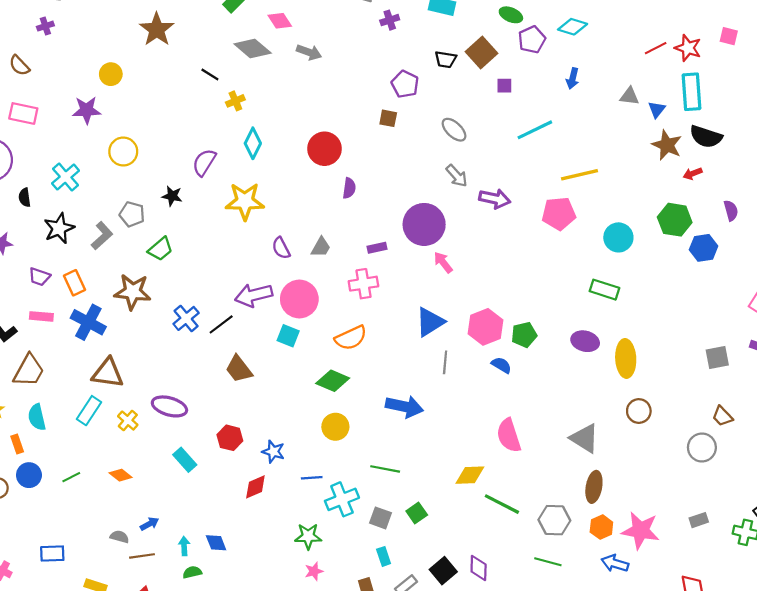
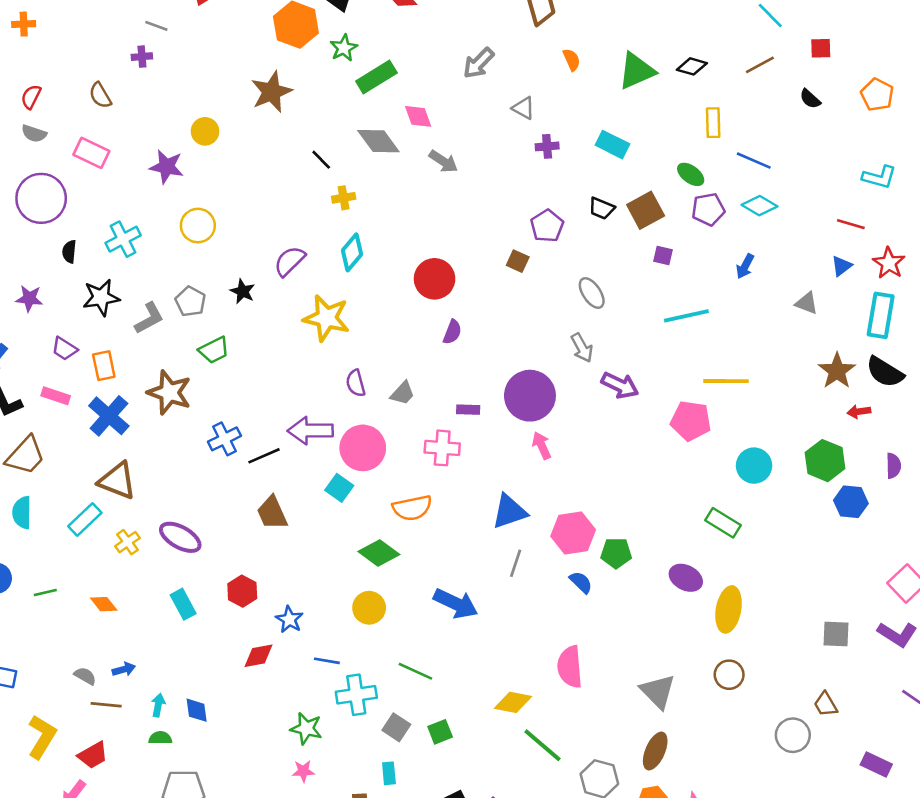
red line: (656, 48) -> (851, 224), moved, turned 30
blue triangle: (657, 109) -> (842, 266), moved

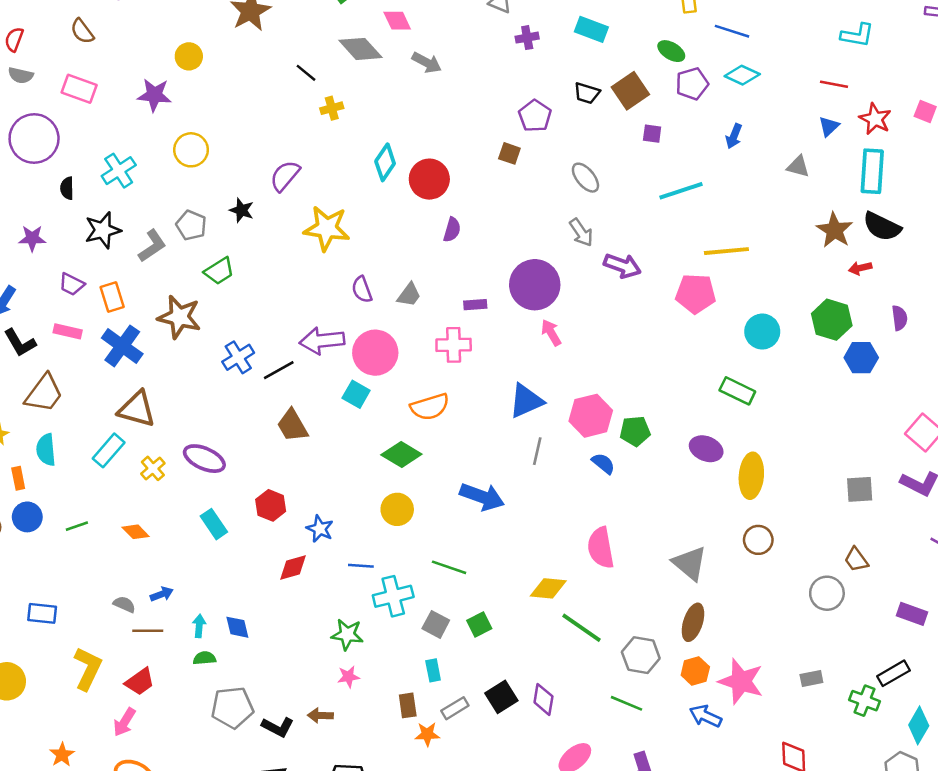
cyan diamond: (352, 252) -> (385, 162), moved

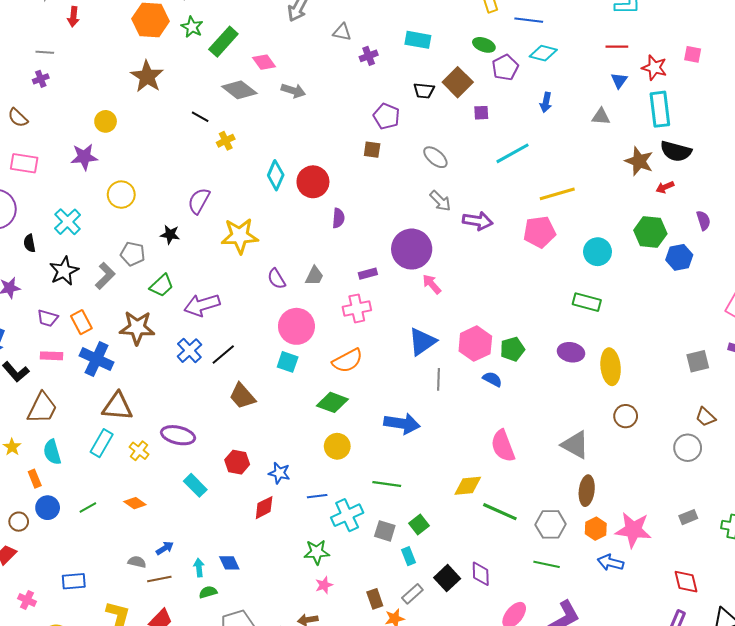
purple arrow: (322, 341) -> (202, 305), moved
cyan rectangle: (433, 670) -> (409, 556), moved

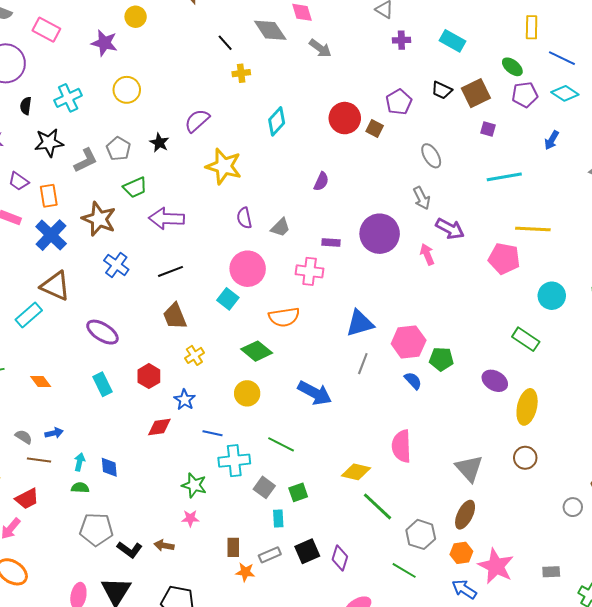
red circle: (313, 182) -> (345, 118), moved
pink arrow: (432, 284) -> (427, 254), moved
blue cross: (189, 351) -> (116, 265), moved, turned -30
gray circle: (688, 448) -> (573, 507), size x0.7
yellow cross: (139, 451) -> (194, 355), moved

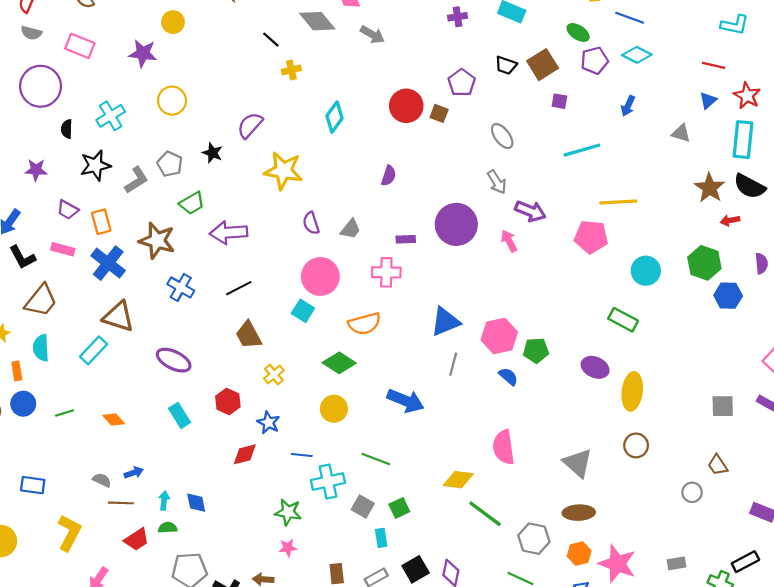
red trapezoid: (27, 499) -> (137, 540), moved
brown ellipse: (465, 515) -> (579, 513), turned 68

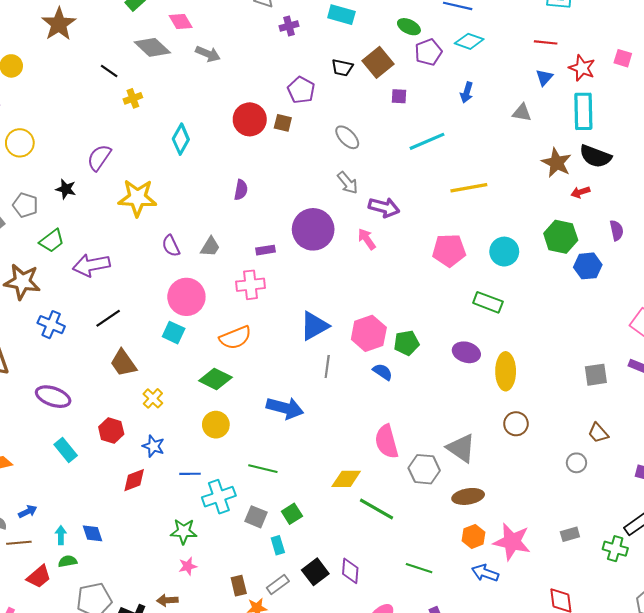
pink pentagon: (591, 237) -> (449, 250), moved
gray hexagon: (534, 539) -> (424, 469), moved

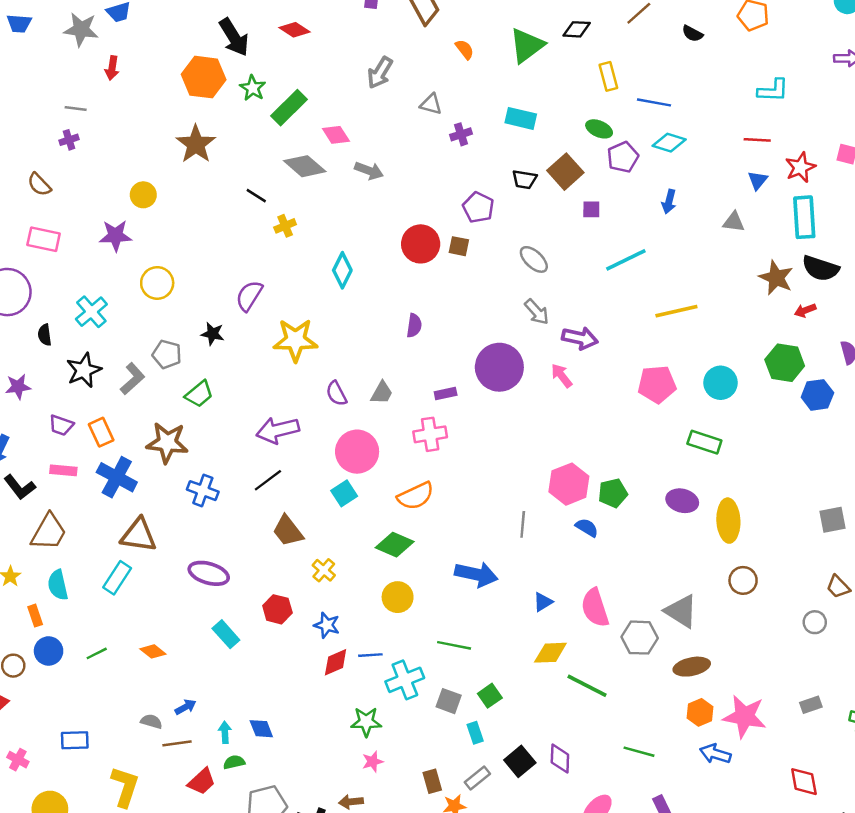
red star: (582, 68) -> (800, 167), turned 30
purple arrow: (91, 265) -> (278, 430), moved
blue triangle: (314, 326) -> (543, 602), moved, size x0.6
cyan square: (174, 333) -> (344, 493), turned 35
red diamond: (134, 480) -> (336, 662), moved

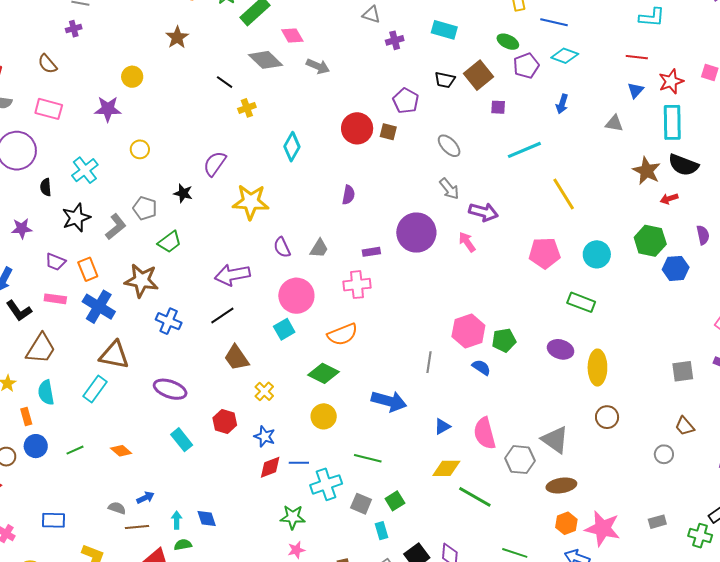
brown star: (196, 144) -> (177, 37), size x0.7
yellow circle: (157, 283) -> (140, 149), size x0.7
yellow line: (676, 311) -> (564, 194), turned 68

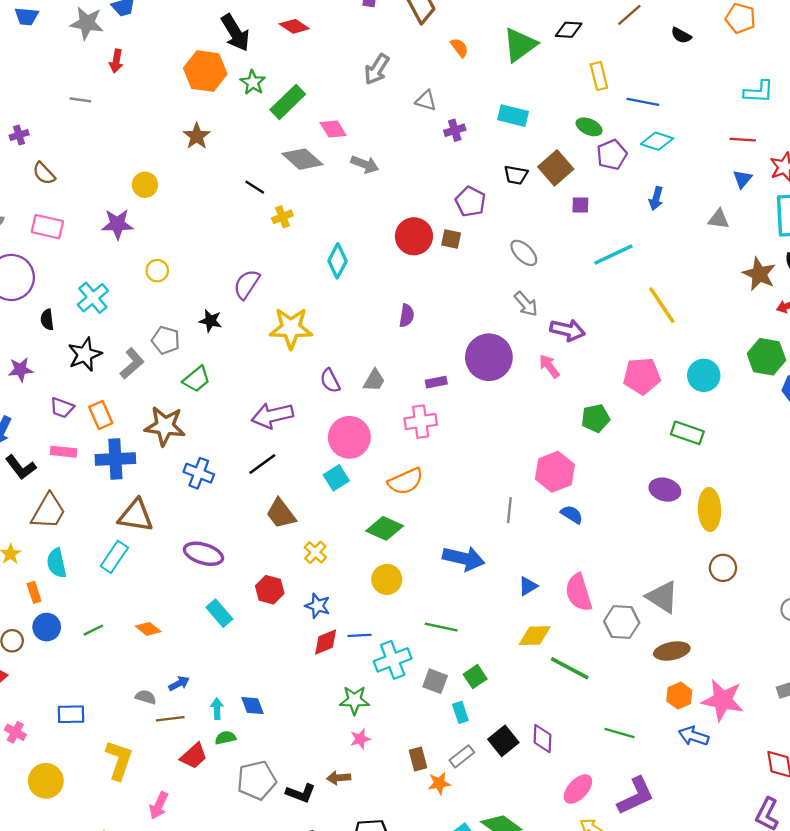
purple cross: (74, 29) -> (19, 135), moved
blue cross: (99, 307) -> (115, 459), turned -32
green pentagon: (504, 340) -> (595, 418), moved

